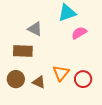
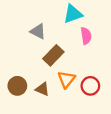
pink semicircle: (79, 33) -> (86, 36), turned 112
brown rectangle: (23, 51) -> (53, 55), moved, turned -48

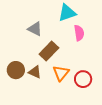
brown circle: (17, 86) -> (16, 70), moved
brown triangle: (42, 89) -> (35, 72), moved

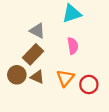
pink semicircle: (79, 33) -> (73, 46), moved
brown rectangle: (49, 51) -> (33, 54), moved

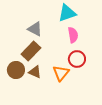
pink semicircle: (73, 46) -> (73, 35), moved
red circle: (89, 84) -> (77, 59), moved

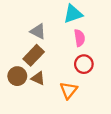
orange triangle: (61, 73) -> (69, 90), moved

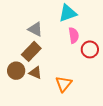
red circle: (84, 64) -> (90, 49), moved

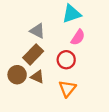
pink semicircle: (74, 35) -> (78, 37), turned 42
red circle: (90, 49) -> (66, 60), moved

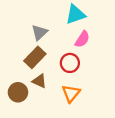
gray triangle: (37, 31) -> (39, 32), turned 49
brown circle: (17, 75) -> (18, 92), moved

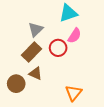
red circle: (70, 63) -> (58, 48), moved
orange triangle: (71, 93) -> (73, 93), moved

